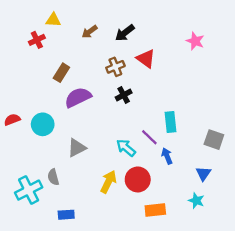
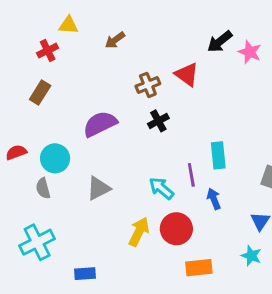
black arrow: (125, 33) -> (220, 42), moved
brown rectangle: (61, 73) -> (40, 92), moved
purple line: (149, 137) -> (191, 175), turned 36
gray semicircle: (53, 177) -> (43, 188), moved

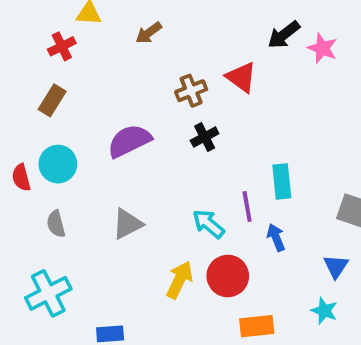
red semicircle: (16, 152) -> (21, 178), turned -84
cyan circle: (55, 158) -> (58, 164), moved

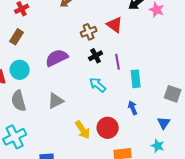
purple line: (247, 207) -> (118, 62), moved
gray semicircle: (56, 224) -> (19, 101), size x1.5
cyan arrow: (208, 224) -> (98, 85), moved
yellow arrow: (180, 280) -> (83, 130), turned 120

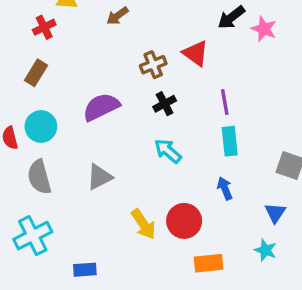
purple line: (118, 62) -> (225, 102), moved

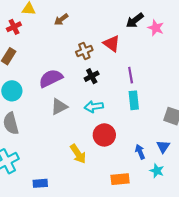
cyan arrow: (168, 151) -> (94, 107), turned -48
gray triangle: (99, 177) -> (59, 107), moved
blue arrow: (225, 188) -> (140, 152), moved
red circle: (184, 221) -> (104, 135), moved

